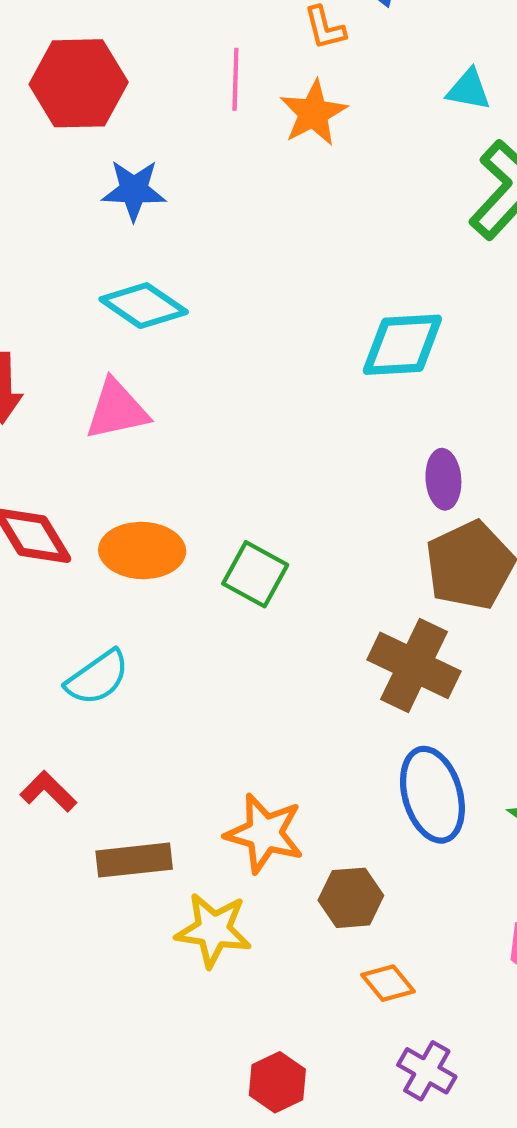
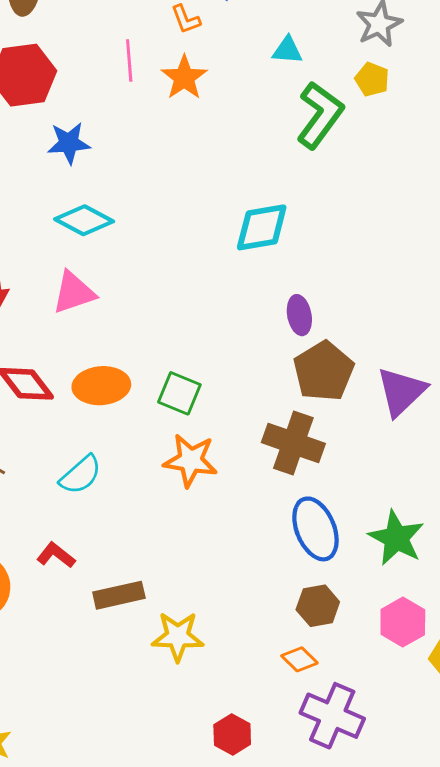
orange star: (265, 833) -> (191, 460), moved
brown hexagon: (351, 898) -> (318, 606), moved
purple cross: (427, 1071) -> (332, 716), size x1.6

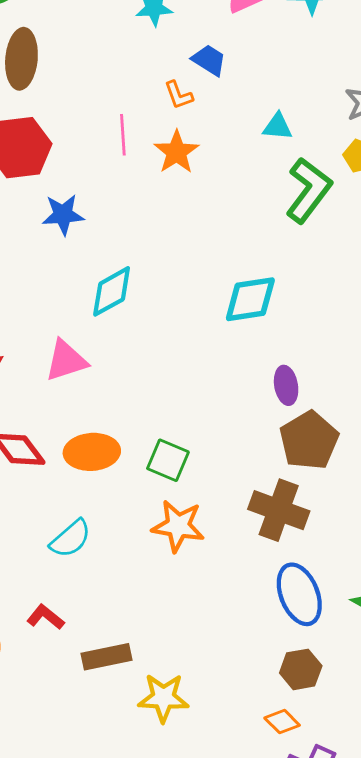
cyan diamond: (84, 220) -> (112, 291), moved, turned -58

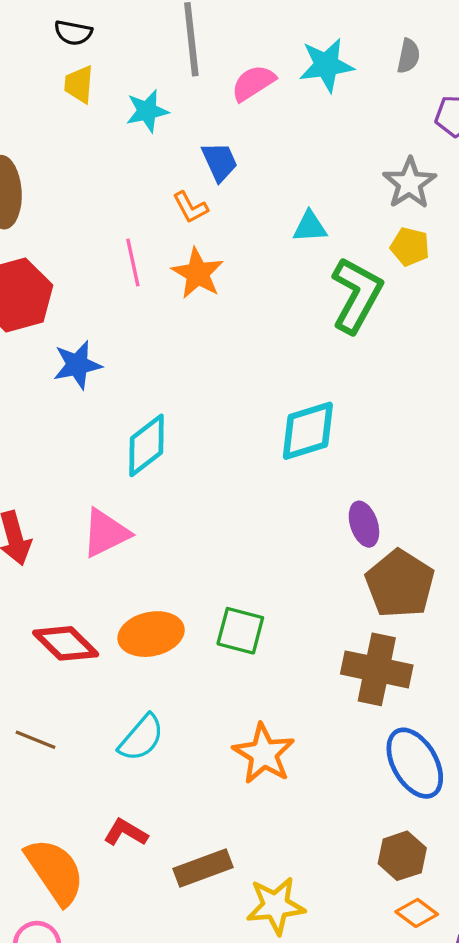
blue trapezoid: (209, 60) -> (220, 162), turned 42
orange star: (178, 526) -> (264, 754), moved, turned 30
brown hexagon: (301, 669) -> (402, 856), moved

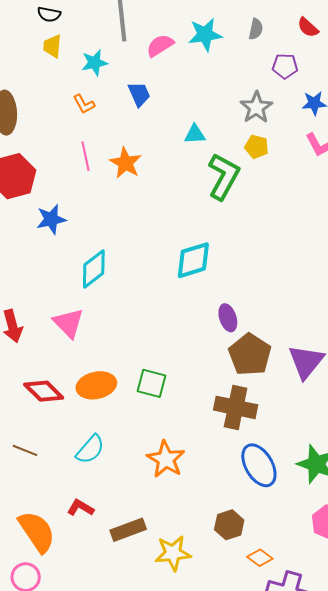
orange L-shape: (190, 207) -> (84, 104), moved
pink triangle: (106, 533) -> (68, 323), turned -48
brown hexagon: (402, 856) -> (229, 525), moved

